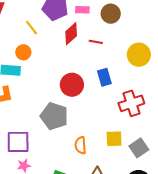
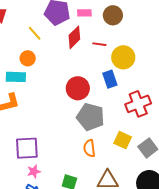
yellow circle: (139, 55) -> (123, 57), moved
gray pentagon: (54, 116) -> (90, 117), moved
yellow square: (114, 139) -> (123, 140), turned 30

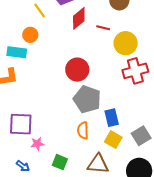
blue rectangle: (110, 79) -> (112, 118), moved
red cross: (138, 104) -> (135, 71), moved
yellow square: (123, 140) -> (113, 140), moved
pink star: (34, 171) -> (37, 144), moved

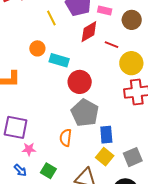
orange circle: (30, 35) -> (37, 48), moved
cyan rectangle: (17, 52) -> (59, 60), moved
orange semicircle: (83, 130) -> (66, 138), moved
blue arrow: (23, 166) -> (20, 170), moved

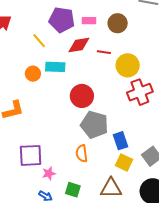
red diamond: (89, 32) -> (79, 45), turned 35
cyan rectangle: (59, 60) -> (55, 67), moved

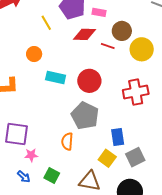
brown circle: (118, 23) -> (122, 31), moved
yellow circle: (128, 65) -> (142, 49), moved
cyan rectangle: (55, 67) -> (56, 78), moved
red circle: (82, 96) -> (89, 81), moved
blue rectangle: (120, 141) -> (118, 137), moved

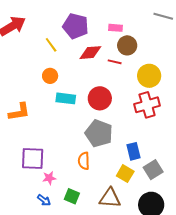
pink rectangle: (99, 12) -> (116, 28), moved
yellow circle: (142, 49) -> (149, 76), moved
orange circle: (34, 54) -> (50, 76), moved

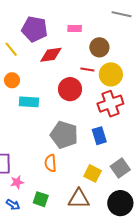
brown circle: (127, 45) -> (99, 47), moved
red line: (115, 62) -> (87, 70), moved
red circle: (100, 98) -> (70, 89), moved
blue rectangle: (133, 151) -> (99, 136), moved

